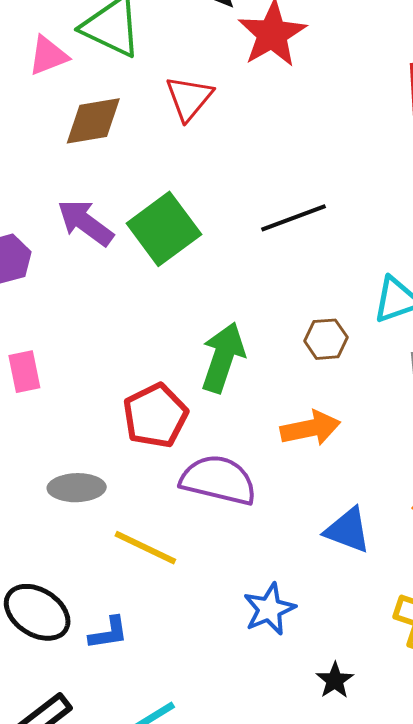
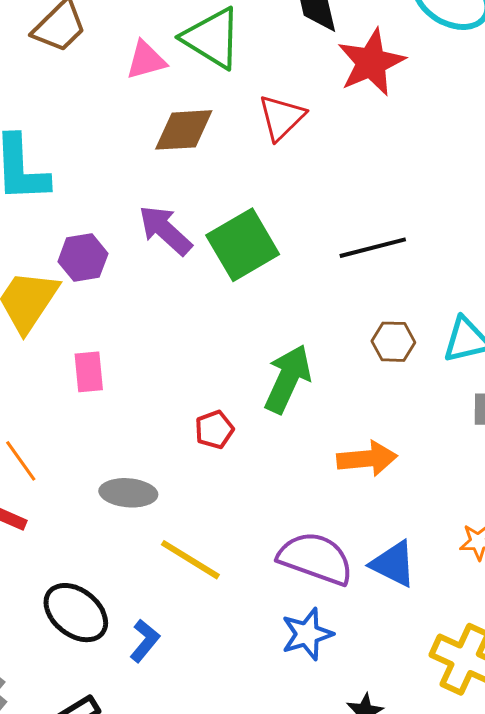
brown hexagon: (326, 339) -> (393, 342), moved
red pentagon: (155, 416) -> (214, 430), size x0.6
purple semicircle: (218, 480) -> (316, 558), moved
blue L-shape: (109, 633) -> (145, 641), turned -48

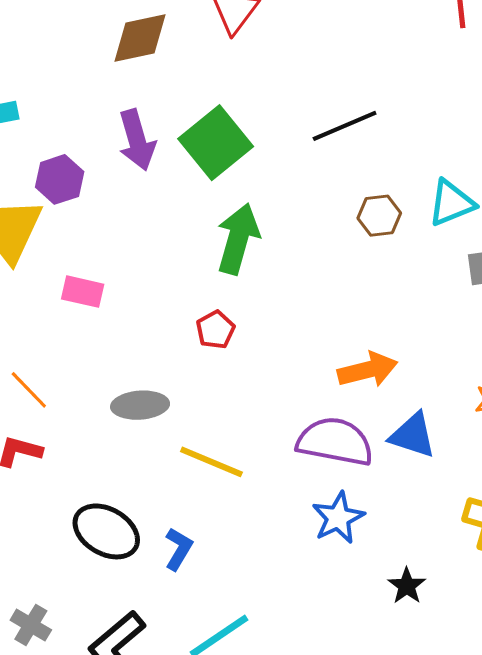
purple arrow: (165, 230) -> (137, 140), turned -140
pink rectangle: (89, 372) -> (83, 292), turned -63
green arrow: (288, 379) -> (238, 239), moved
orange arrow: (367, 459) -> (368, 370), moved

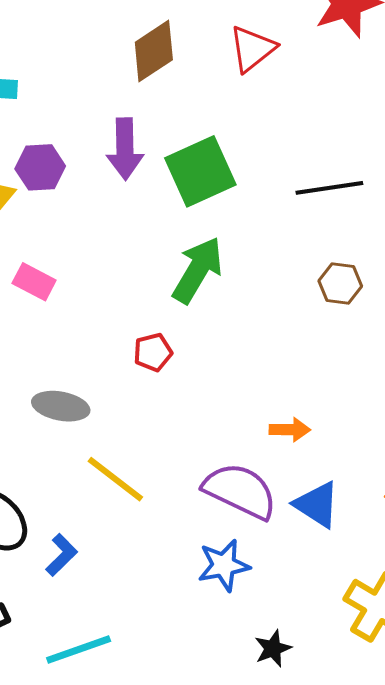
brown diamond: (140, 38) -> (154, 51), turned -36
orange arrow: (368, 370) -> (290, 430), size x0.7

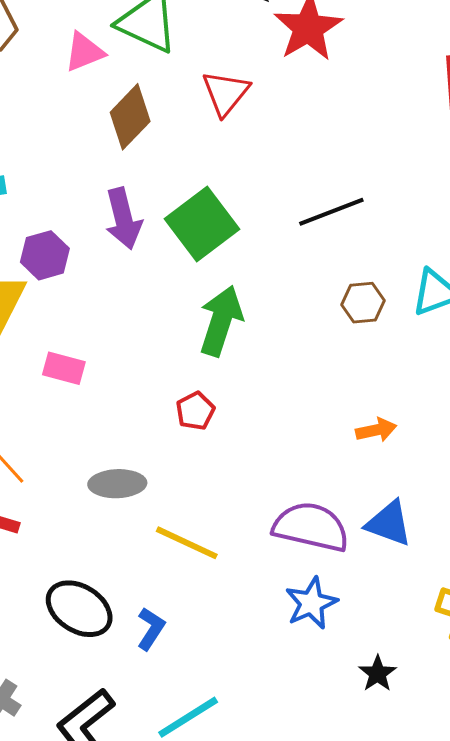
orange arrow: (290, 430) -> (376, 430), moved

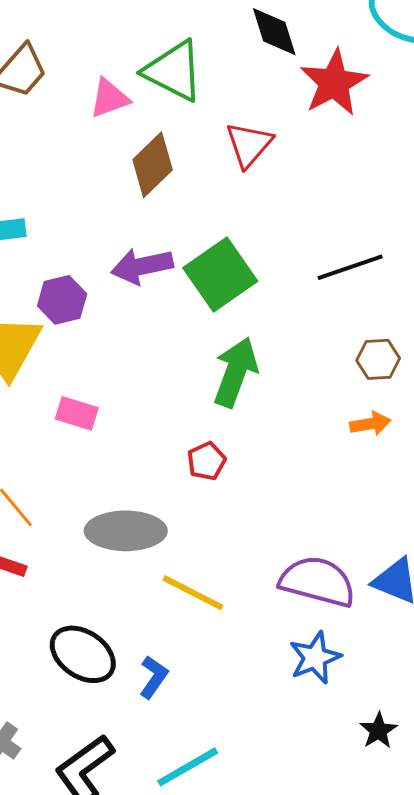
purple arrow: (123, 219) -> (142, 266), turned 90
orange arrow: (376, 430) -> (370, 424), moved
gray ellipse: (117, 484) -> (126, 531), size x1.4

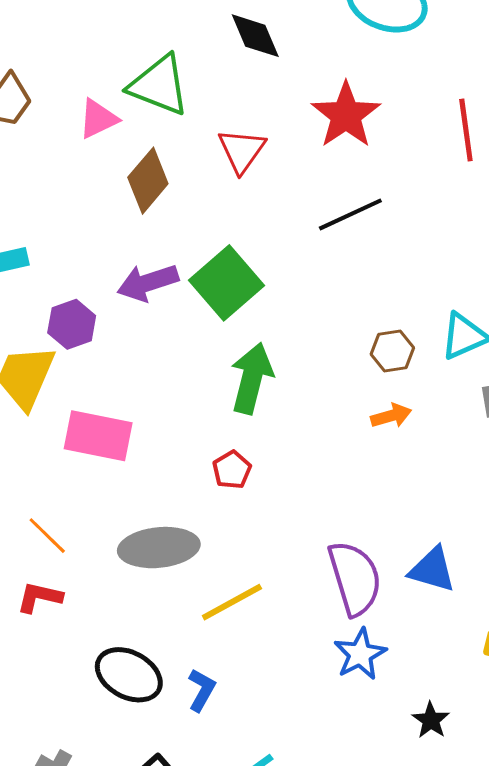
red star: (334, 83) -> (346, 115), moved
black line: (350, 267) -> (350, 214), moved
pink rectangle: (77, 413) -> (98, 436), size x1.6
purple semicircle: (318, 582) -> (355, 578), turned 64
yellow line: (193, 593) -> (232, 602), turned -50

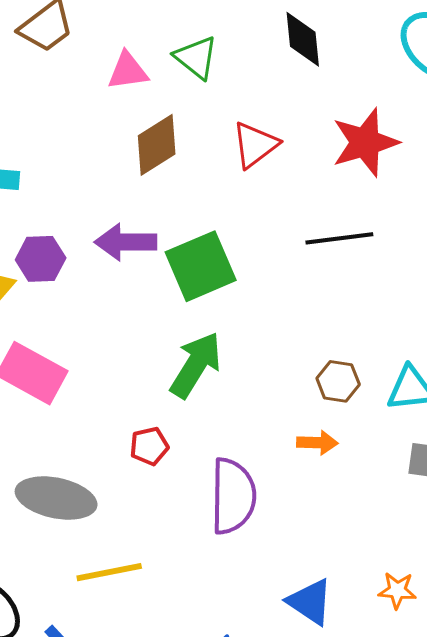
green triangle: (159, 85) -> (196, 57), size x0.7
purple semicircle: (355, 578) -> (233, 496), moved

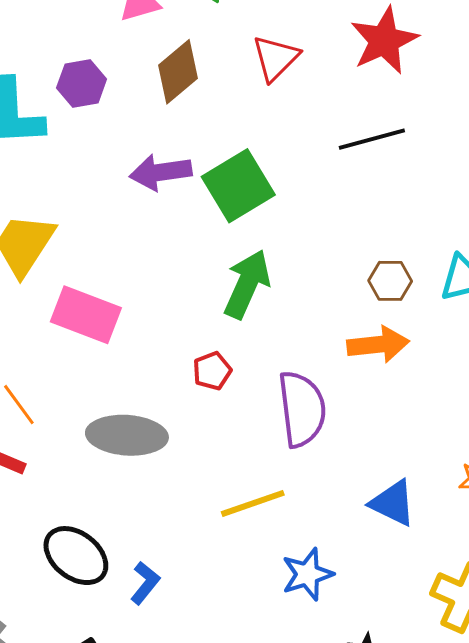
purple hexagon: (41, 259) -> (82, 84), moved
orange arrow: (317, 443) -> (378, 344), size x1.5
yellow line: (109, 572) -> (253, 503), moved

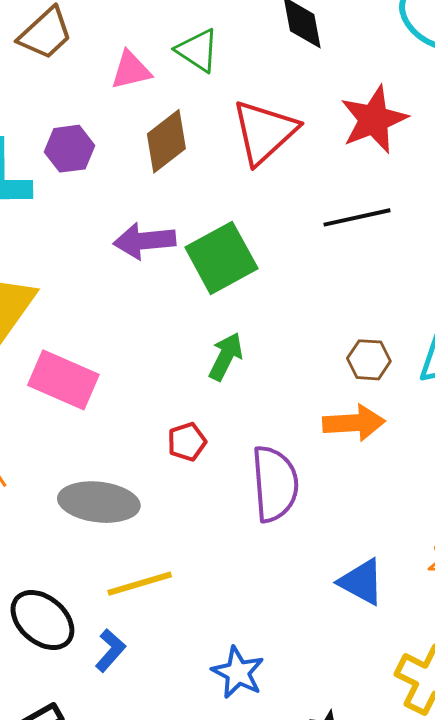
red triangle: (276, 58) -> (264, 132), size x1.4
green arrow: (247, 284) -> (226, 357), size x0.7
yellow line: (253, 503) -> (140, 584), moved
blue star: (307, 574) -> (238, 672), moved, turned -30

